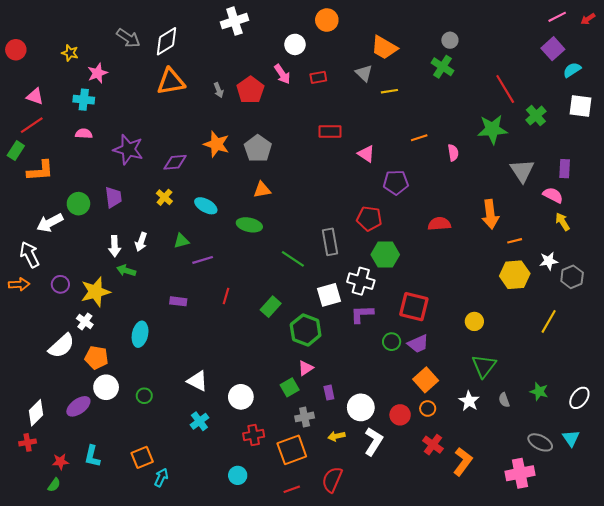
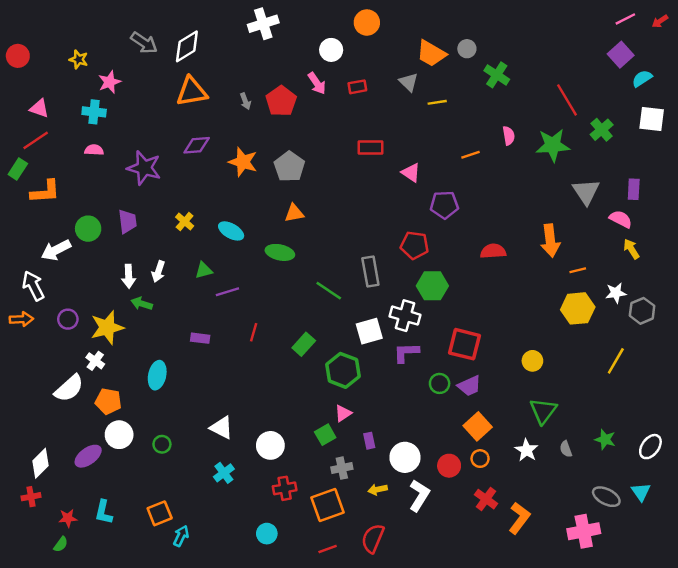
gray circle: (450, 40) -> (467, 49), moved
pink semicircle: (453, 153) -> (509, 136), moved
purple diamond: (175, 162) -> (197, 145), moved

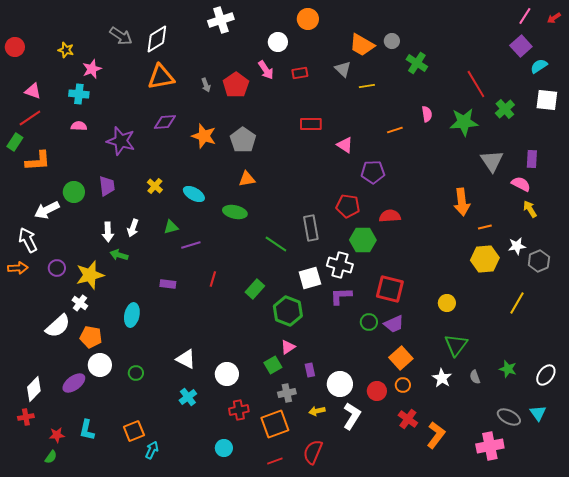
pink line: (625, 19) -> (525, 16), turned -30
red semicircle: (493, 251) -> (390, 216), moved

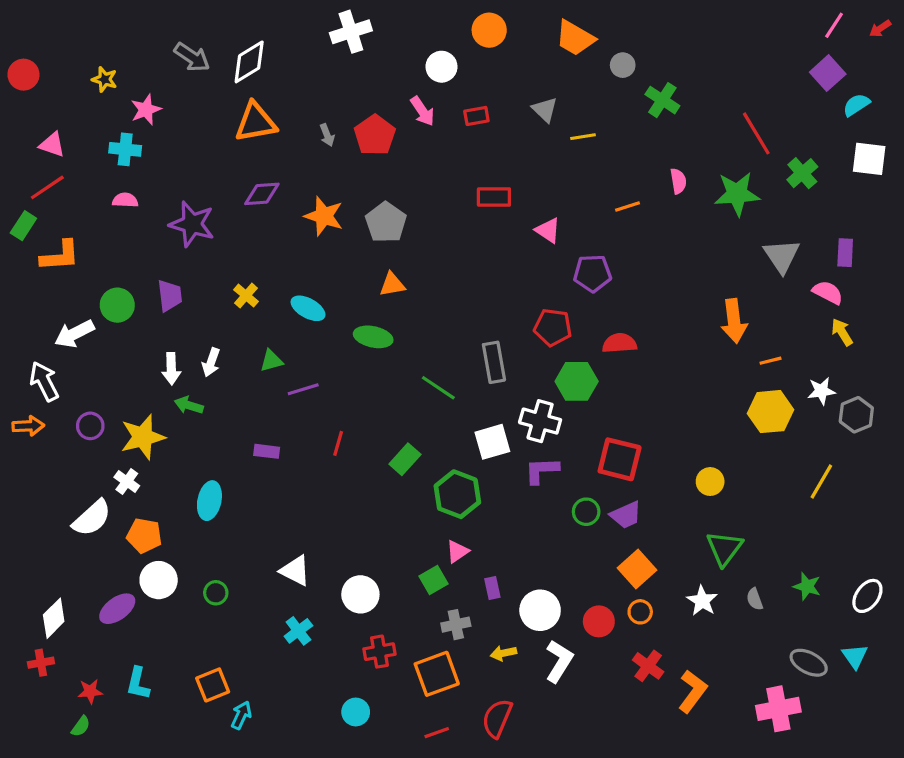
orange trapezoid: (362, 45) -> (575, 38), moved

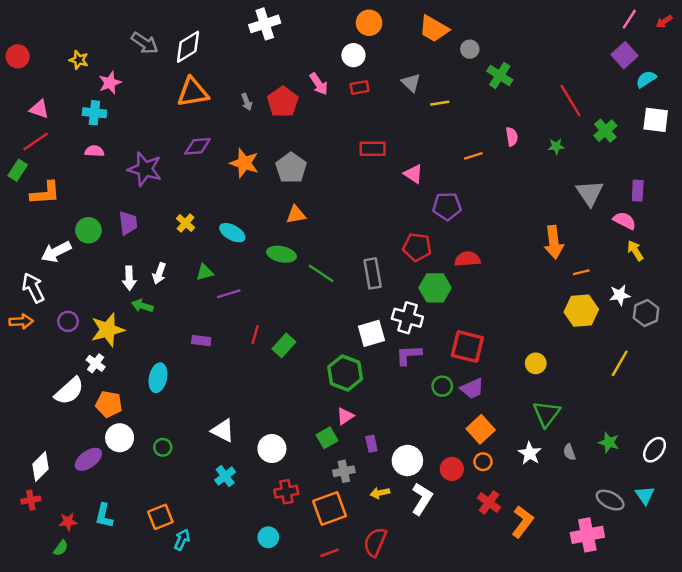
white circle: (441, 67) -> (353, 55), moved
green star: (737, 194) -> (556, 146), size x0.5
green line: (438, 388) -> (321, 273), moved
green rectangle: (405, 459) -> (284, 345), moved

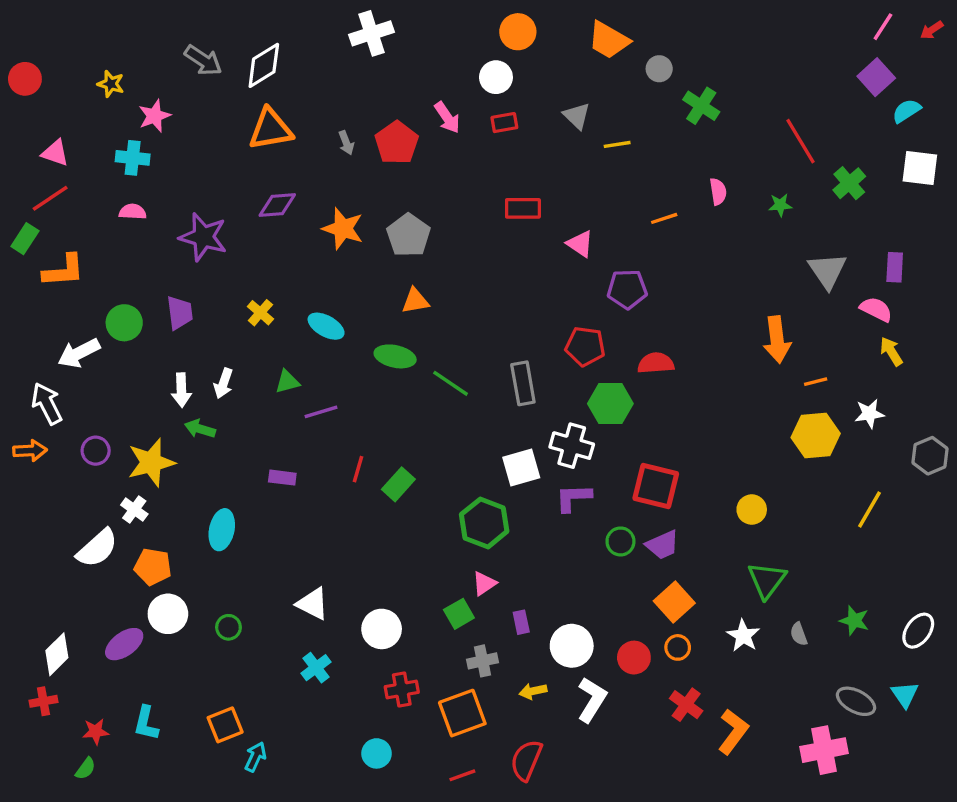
gray hexagon: (646, 313) -> (930, 456), moved

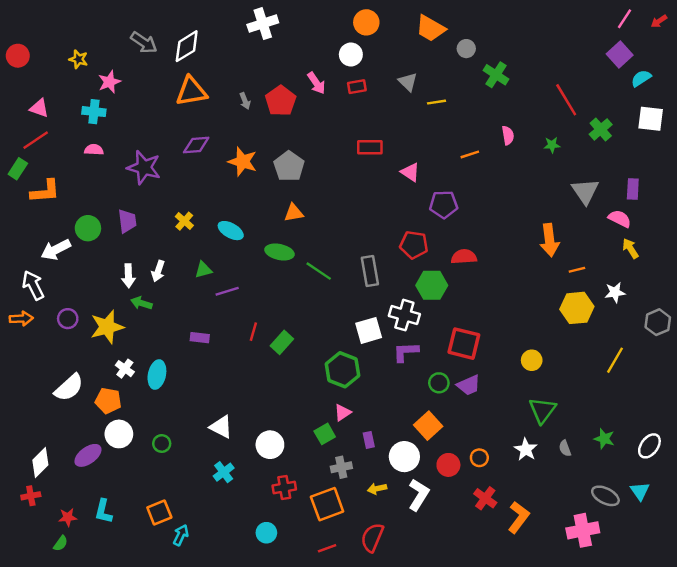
white cross: (134, 510) -> (125, 369), moved
orange square: (674, 602) -> (428, 426), moved

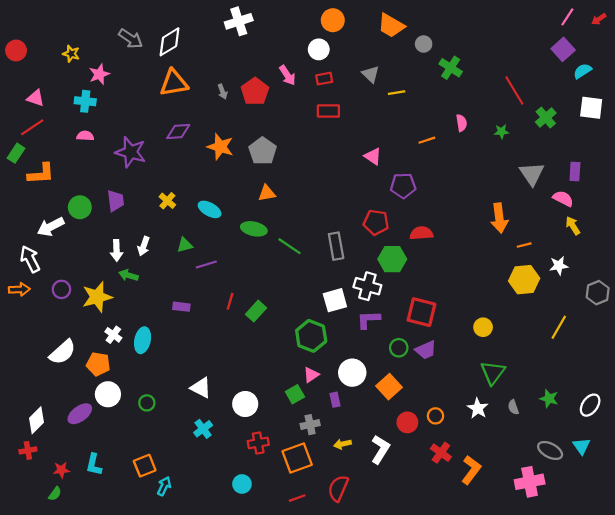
red rectangle: (370, 147) -> (328, 111), moved
white circle: (404, 457) -> (352, 373), moved

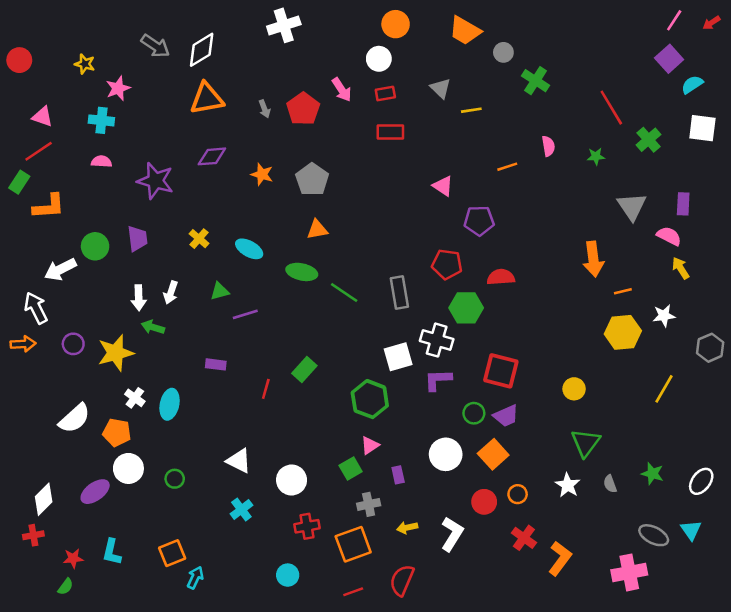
orange star: (220, 147) -> (262, 174), size x0.7
red line: (230, 301) -> (266, 389), moved
white circle: (352, 373) -> (446, 454), moved
orange square: (389, 387) -> (493, 454), moved

